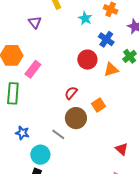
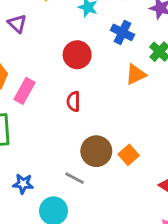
red circle: (87, 60) -> (77, 55), moved
red semicircle: (71, 93) -> (73, 101), moved, turned -32
orange square: (99, 105) -> (129, 155), moved

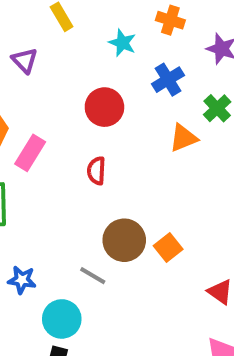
blue cross: (122, 32) -> (168, 80), turned 30

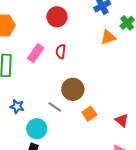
red circle: (104, 107) -> (57, 17), moved
pink rectangle: (30, 153) -> (36, 53), moved
orange square: (168, 247) -> (89, 114), moved

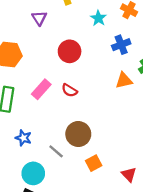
red semicircle: (61, 51) -> (69, 90), turned -72
blue star: (17, 106) -> (23, 138), moved

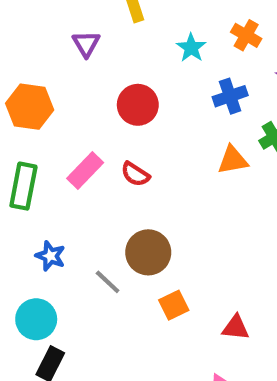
cyan circle: (33, 173) -> (36, 319), moved
red triangle: (129, 175) -> (236, 328), turned -42

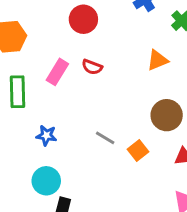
orange triangle: (233, 160) -> (157, 60), moved
brown circle: (148, 252) -> (167, 115), moved
gray line: (108, 282) -> (105, 138), moved

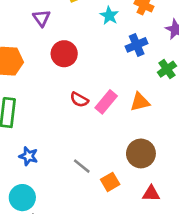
red circle: (83, 19) -> (64, 54), moved
pink rectangle: (57, 72) -> (106, 102), moved

